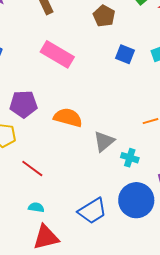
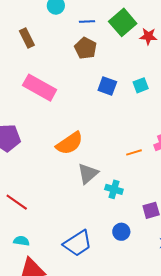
orange semicircle: (68, 118) -> (69, 143), moved, turned 132
blue circle: (136, 200) -> (121, 232), size x0.5

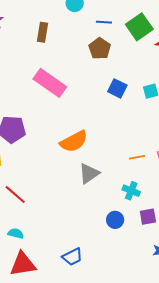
brown rectangle: (27, 38) -> (42, 32), turned 30
cyan cross: (114, 189) -> (131, 191), moved
blue circle: (121, 232) -> (115, 220), moved
blue trapezoid: (78, 243) -> (72, 257), moved, size x0.7

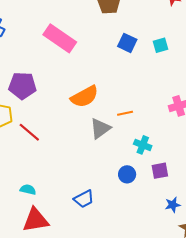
orange line: (137, 157) -> (125, 113), moved
red line: (15, 194) -> (29, 132), moved
blue trapezoid: (72, 257) -> (84, 199), moved

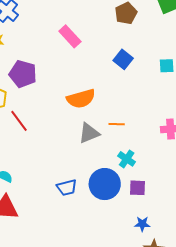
pink rectangle: (60, 38) -> (70, 36), size x0.7
blue square: (127, 43) -> (123, 59), moved
blue circle: (127, 174) -> (105, 184), size x1.8
blue trapezoid: (84, 199) -> (67, 188), moved

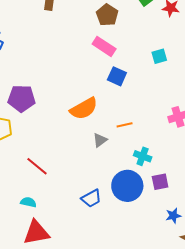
pink rectangle: (70, 36) -> (104, 46), moved
blue square: (123, 59) -> (117, 76), moved
red line: (19, 121) -> (37, 166), moved
gray triangle: (89, 133) -> (100, 140), size x0.7

